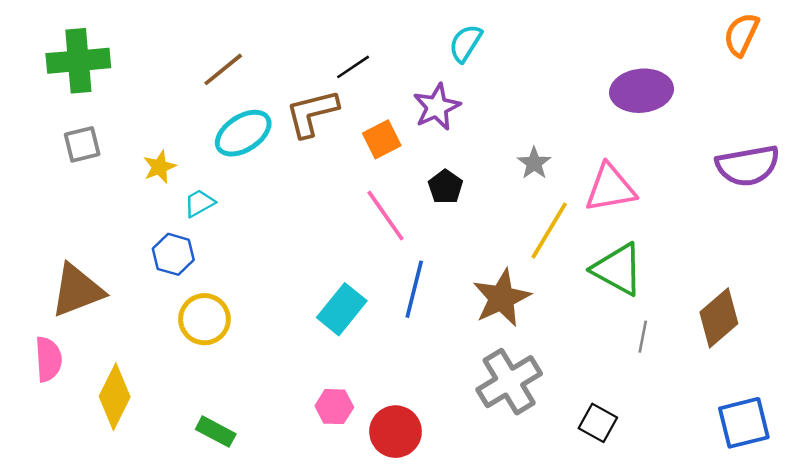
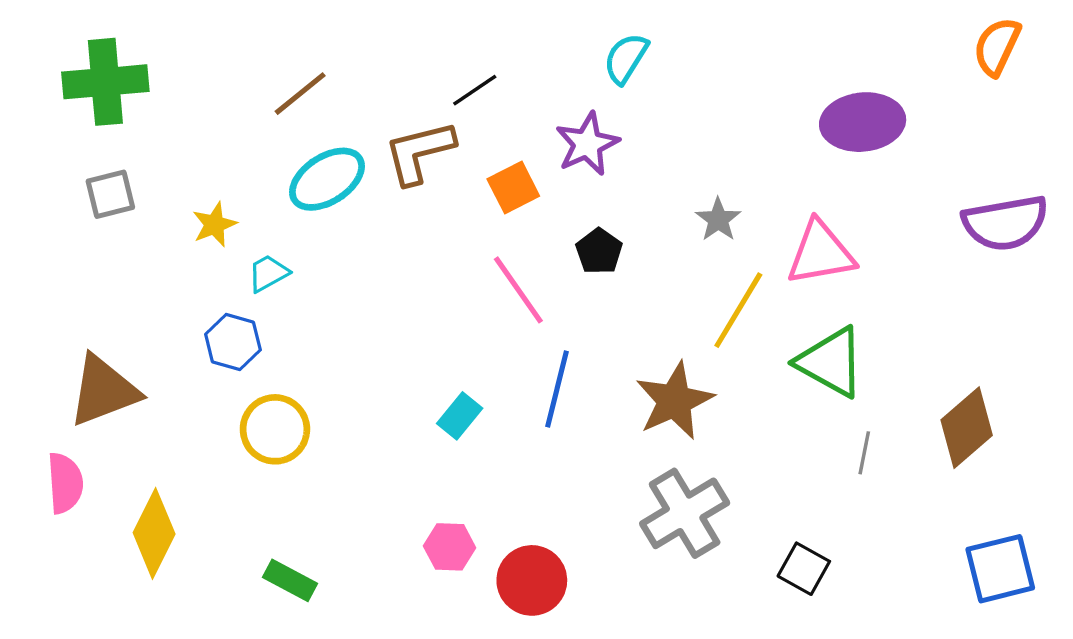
cyan rectangle: (342, 309) -> (460, 416), size x0.7

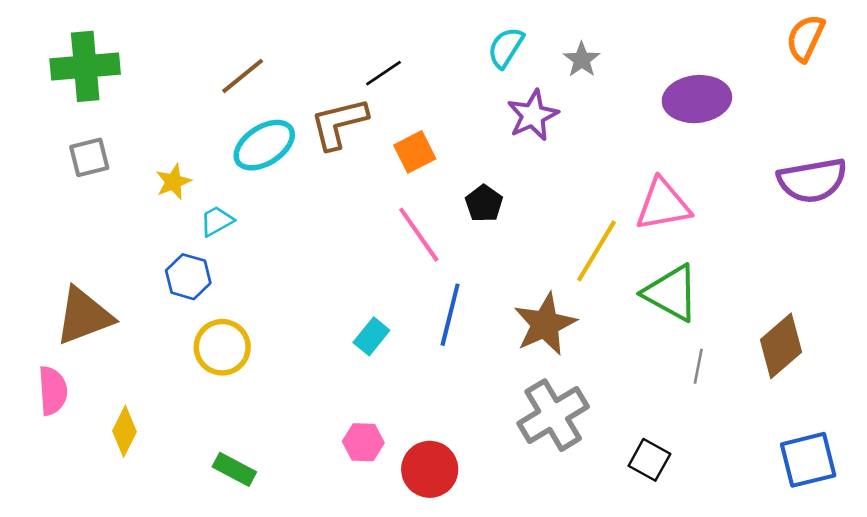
purple star: (587, 144) -> (533, 115), moved
gray star: (718, 219) -> (582, 60), moved
yellow diamond: (154, 533) -> (125, 431), size x0.7

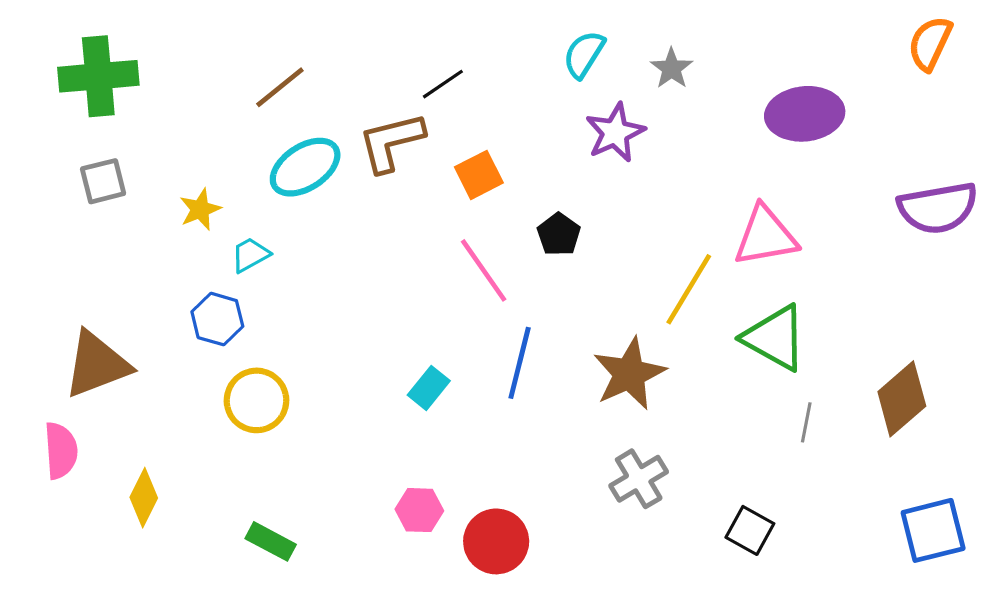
gray cross: (553, 415) -> (639, 479), size x0.7

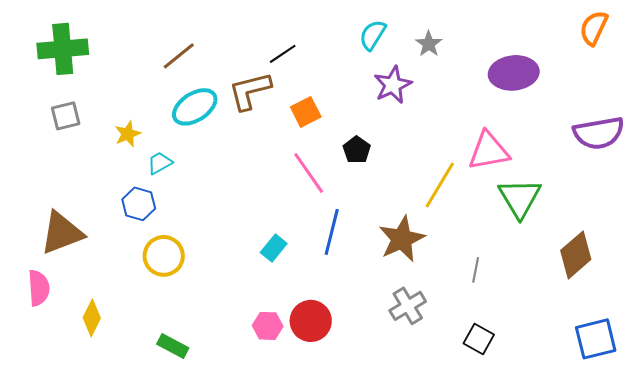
green triangle: (775, 338) -> (520, 198), moved, turned 30
gray line: (806, 422) -> (476, 270), moved
red circle: (496, 541) -> (311, 321), moved

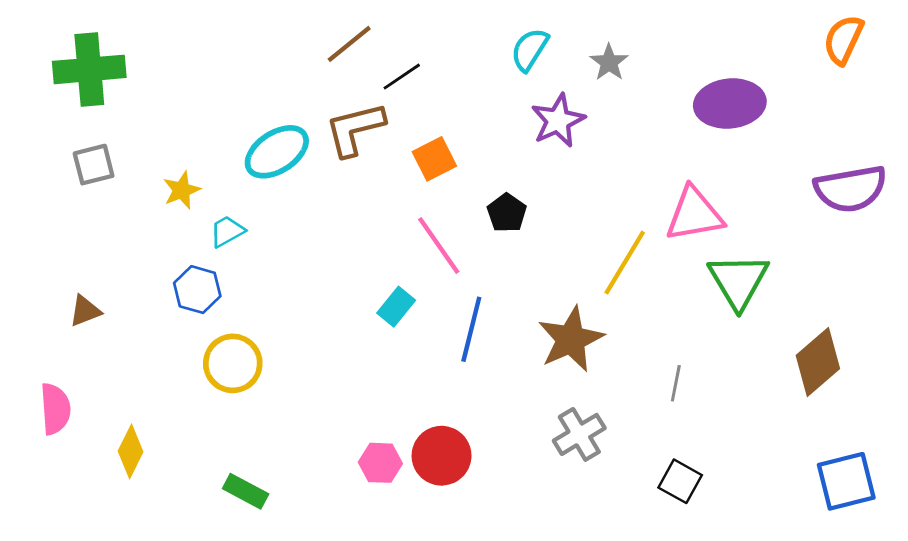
brown line: (179, 56) -> (349, 44), moved
brown triangle: (62, 233) -> (85, 311), moved, size x0.5
cyan rectangle: (274, 248) -> (396, 307), moved

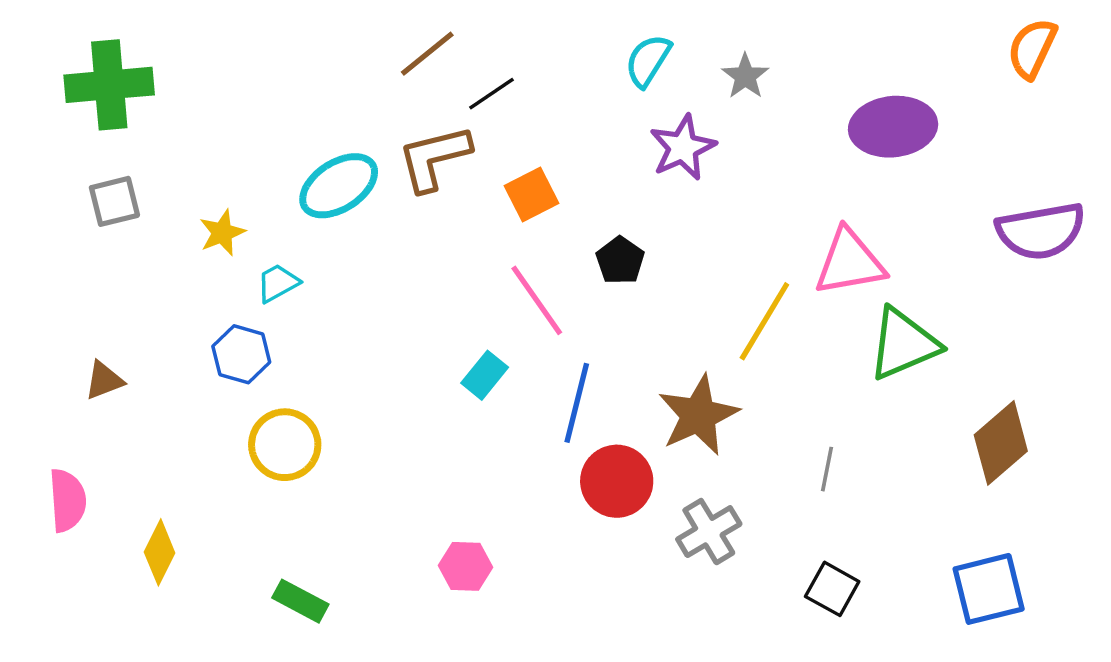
green triangle: (738, 281) -> (903, 344), turned 38
red circle: (442, 456) -> (617, 481), moved
blue square: (846, 481) -> (989, 589), moved

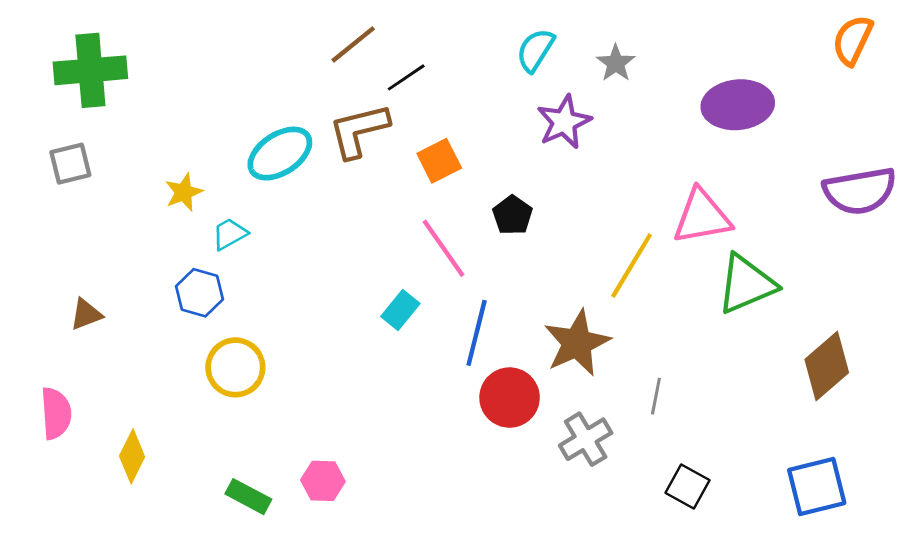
gray square: (114, 201) -> (70, 164), moved
gray line: (827, 469) -> (656, 396), moved
pink hexagon: (465, 566) -> (323, 481), moved

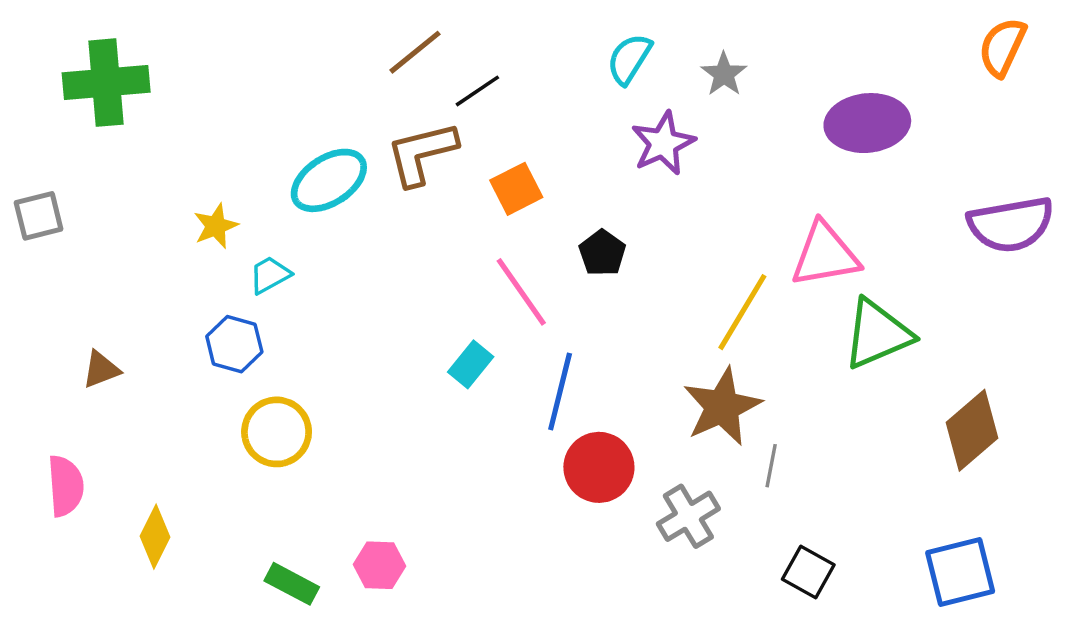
gray square: (70, 164) -> (39, 216), moved
brown star: (577, 343) -> (722, 407), moved

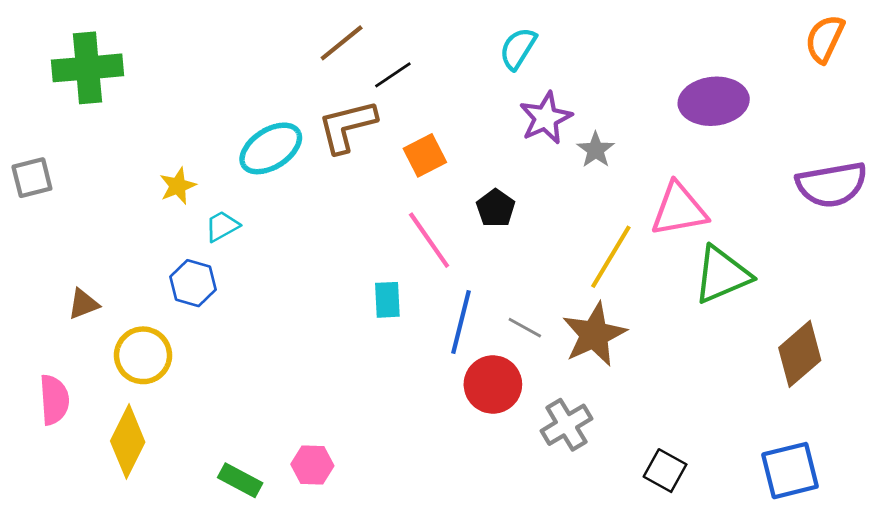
gray star: (724, 74) -> (596, 150), moved
cyan rectangle: (471, 364) -> (387, 300), turned -42
yellow circle: (277, 432) -> (143, 355), moved
gray line: (771, 466) -> (525, 328), moved, turned -72
yellow diamond: (155, 537) -> (128, 441), size x1.4

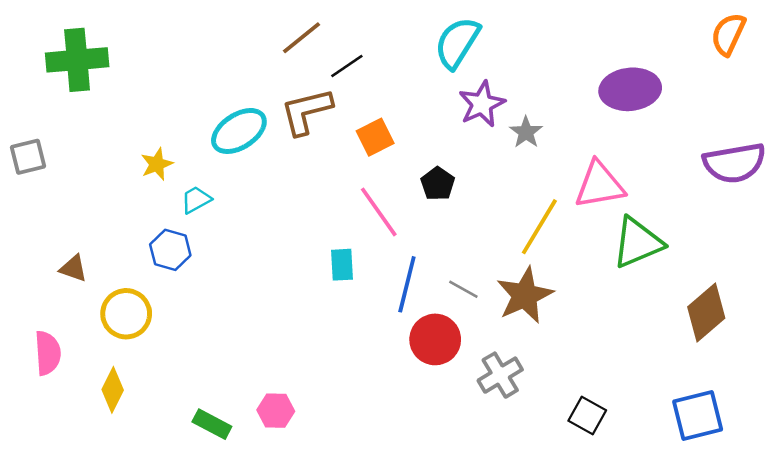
cyan semicircle: (518, 48) -> (457, 43), size x1.4
brown triangle: (83, 304) -> (73, 268), turned 40
yellow diamond: (128, 441) -> (113, 390), size x0.7

